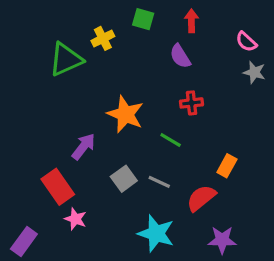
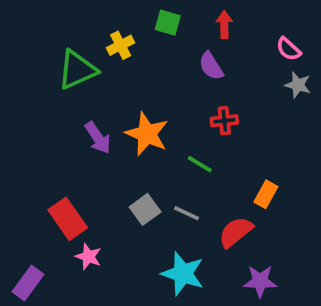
purple arrow: (84, 146) -> (98, 138), moved, turned 108

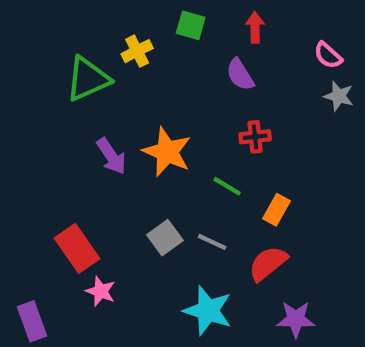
orange rectangle: (266, 194) -> (276, 210), moved
purple rectangle: (28, 283) -> (32, 321), turned -56

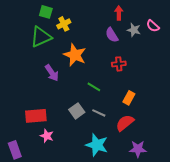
green square: (191, 25) -> (46, 12), moved
gray star: (339, 96) -> (134, 30), moved
orange star: (167, 152) -> (75, 55), moved
green line: (227, 186) -> (94, 87), moved
red rectangle: (77, 248) -> (36, 116), turned -60

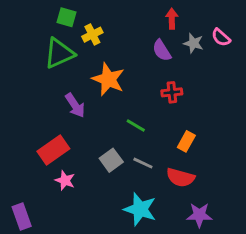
red rectangle: (36, 116) -> (53, 150), moved, turned -30
red semicircle: (125, 123) -> (181, 178), turned -126
pink star: (47, 136) -> (65, 180), moved

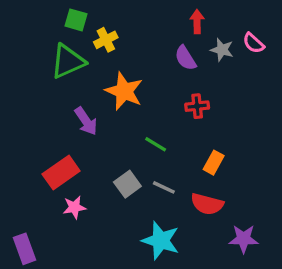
pink star: (65, 180) -> (74, 207), turned -30
purple star: (199, 215) -> (244, 239), moved

